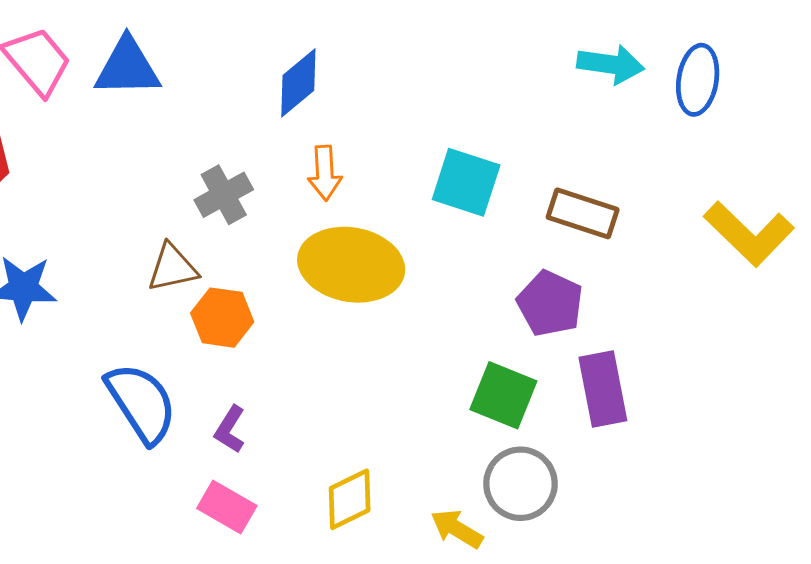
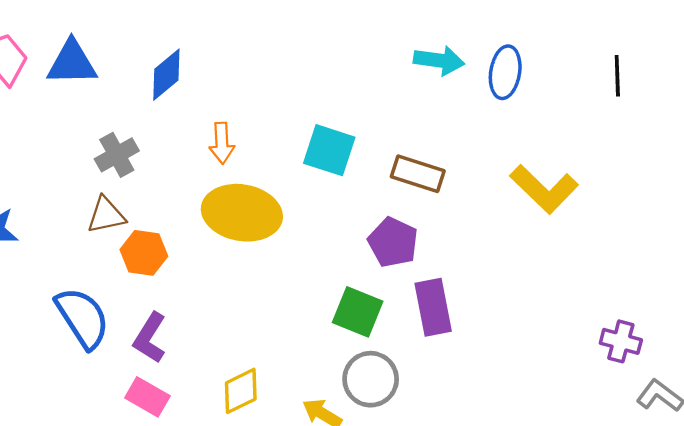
blue diamond: (298, 83) -> (166, 75), moved
gray cross: (224, 195) -> (117, 155), moved
purple L-shape: (230, 429) -> (150, 338), size x1.4

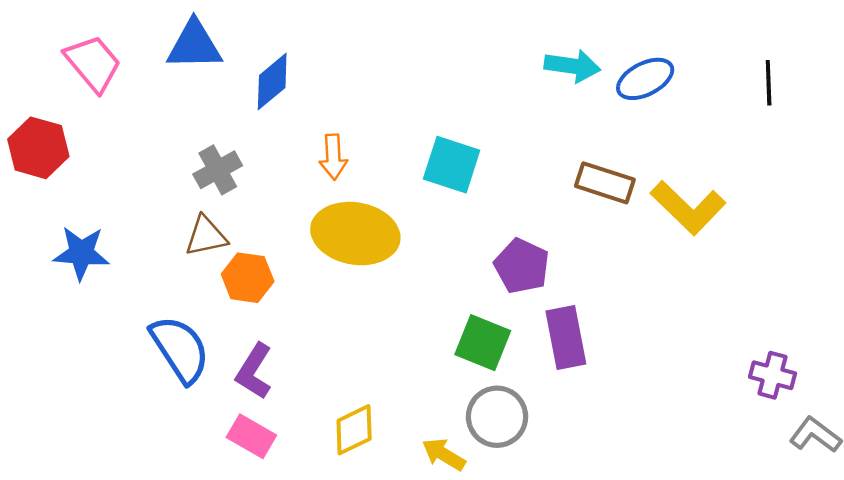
blue triangle: (72, 63) -> (194, 45), moved
blue ellipse: (505, 72) -> (645, 79), turned 54
brown rectangle: (418, 174) -> (605, 183), moved

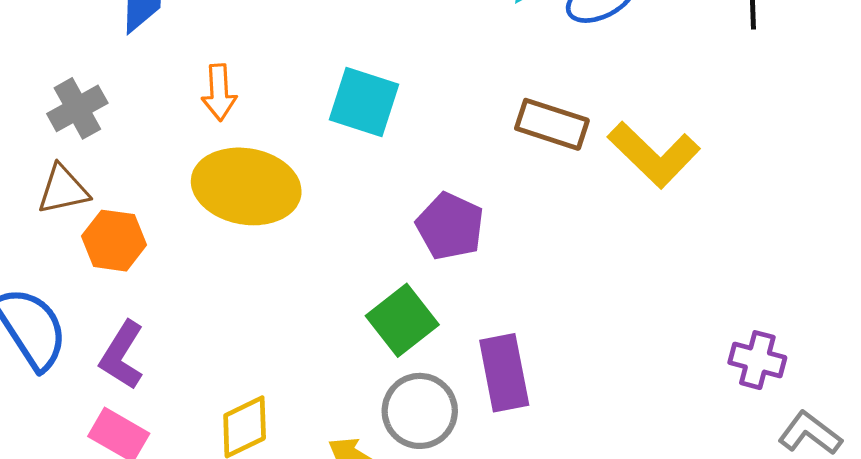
purple rectangle: (566, 337) -> (504, 373), moved
green square: (483, 343) -> (402, 320), turned 30

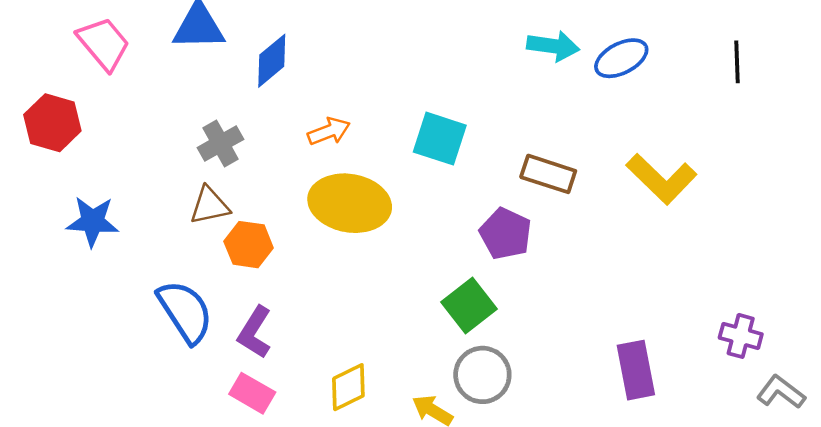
orange arrow: (219, 92) -> (329, 131), turned -108
brown rectangle: (552, 124) -> (548, 174), moved
purple rectangle: (504, 373) -> (636, 370), moved

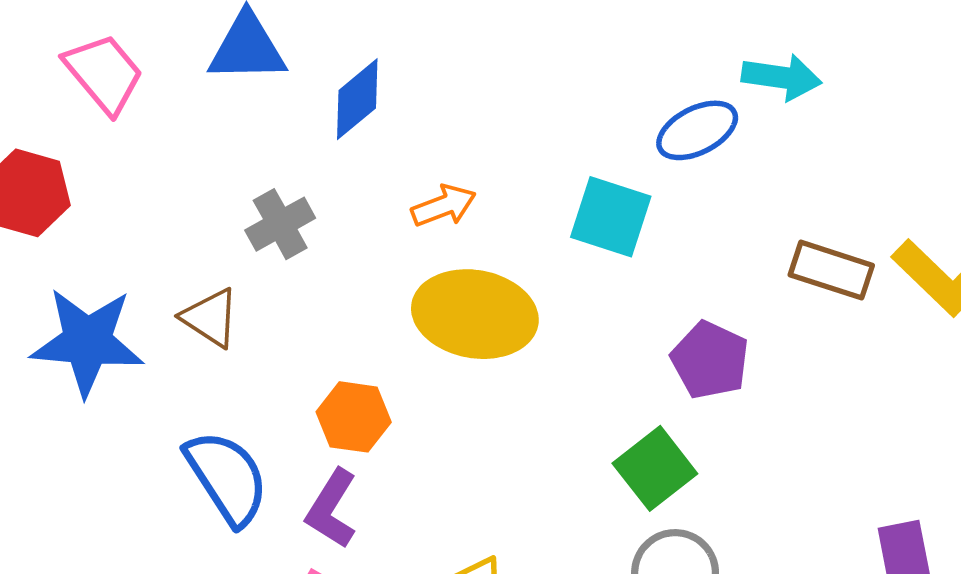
blue ellipse: (621, 58) -> (697, 130), moved
brown rectangle: (548, 174) -> (831, 270), moved
brown triangle: (210, 206) -> (210, 318), moved, turned 45
blue star: (93, 221) -> (87, 342), size x1.4
orange hexagon: (249, 245) -> (354, 417), moved

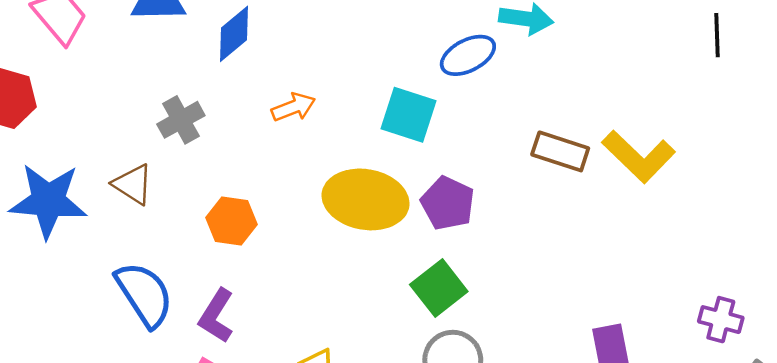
yellow ellipse: (475, 314) -> (366, 199), moved
purple pentagon: (710, 360) -> (448, 203), moved
orange hexagon: (354, 417) -> (232, 221), moved

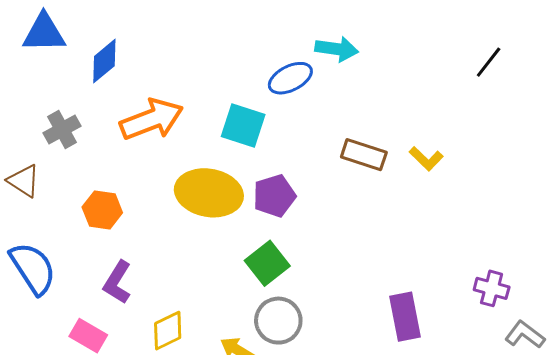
black line: (717, 35) -> (489, 62), turned 40
orange arrow: (293, 107) -> (152, 119), size x1.8
yellow L-shape: (639, 156) -> (426, 159), size x0.6
purple pentagon: (448, 203) -> (274, 196), turned 30
purple L-shape: (216, 316) -> (117, 282), moved

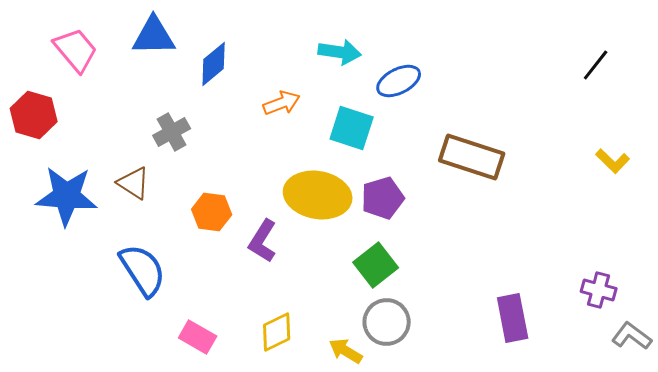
cyan arrow: (337, 49) -> (340, 52), moved
orange arrow: (152, 119) -> (282, 103), moved, size x0.6
brown rectangle: (364, 155) -> (472, 157), size x1.4
yellow L-shape: (426, 159) -> (613, 161), moved
purple L-shape: (117, 282) -> (263, 241), moved

